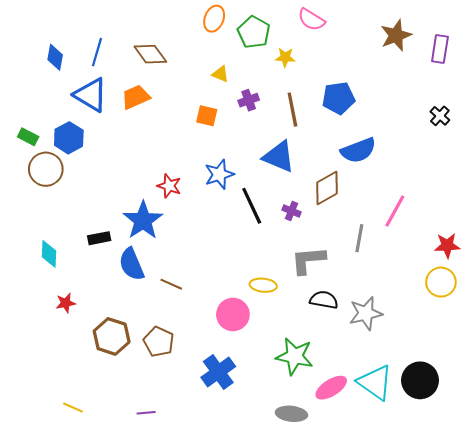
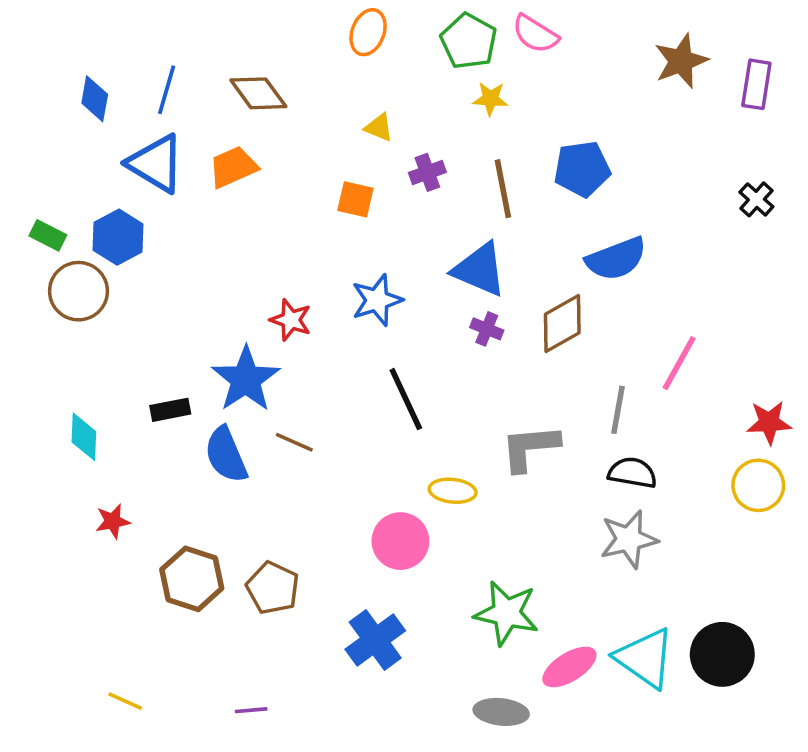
green pentagon: (254, 32) -> (469, 41), moved
black line: (252, 206) -> (406, 399), moved
purple cross: (291, 211) -> (487, 329), moved
brown line: (171, 284) -> (294, 442), moved
black semicircle: (324, 300) -> (632, 473), moved

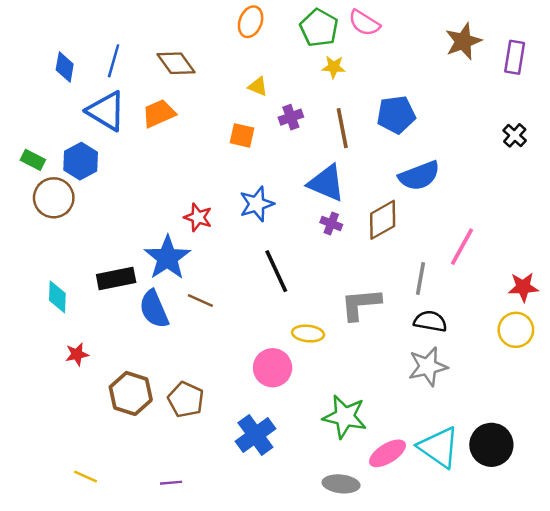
black rectangle: (170, 410) -> (116, 278), size x1.4

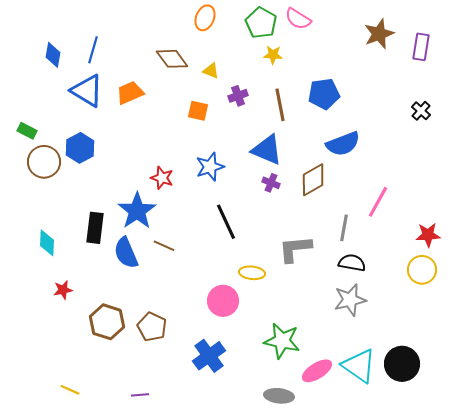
brown diamond: (176, 63) -> (172, 59), moved
blue hexagon: (81, 161) -> (80, 148), moved
black rectangle: (116, 278) -> (95, 228), turned -72

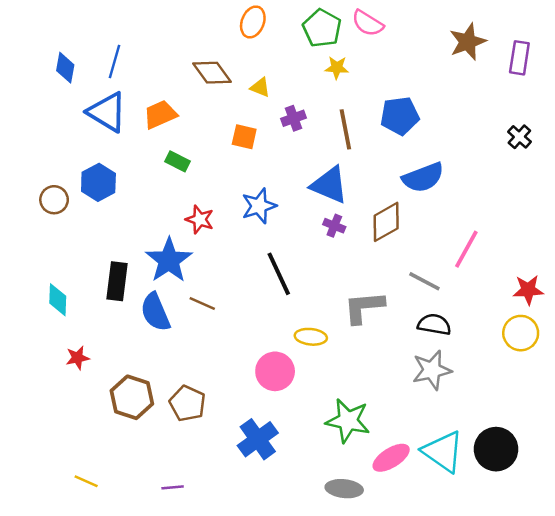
green rectangle: (27, 131) -> (178, 161), moved
brown circle: (44, 162) -> (54, 200), size x0.7
gray line: (344, 228) -> (424, 281), turned -72

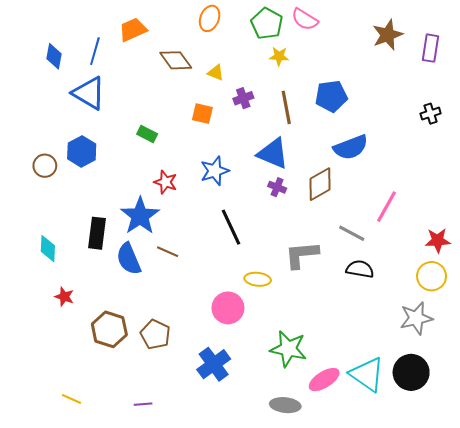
orange trapezoid: (160, 115) -> (133, 30), moved
black cross: (519, 137) -> (431, 114), turned 30
red star: (78, 358) -> (64, 297), turned 30
gray star: (432, 370) -> (416, 318), moved

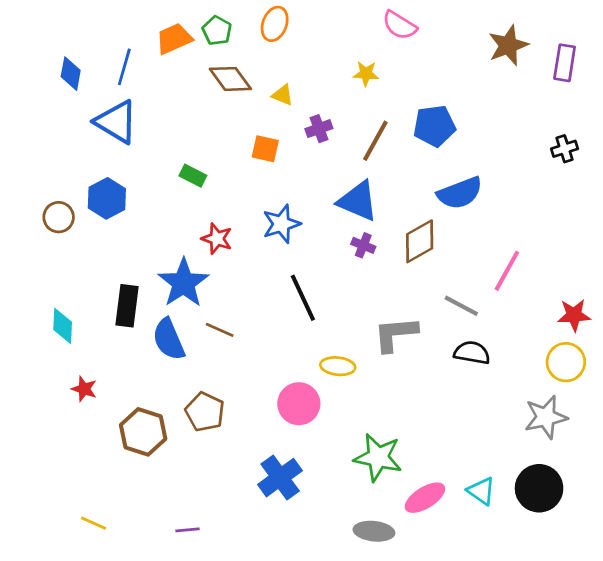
green pentagon: (267, 24) -> (217, 31), moved, size x0.7
brown line: (286, 107) -> (375, 141), turned 40
brown pentagon: (155, 335) -> (205, 412), moved
cyan triangle: (367, 374) -> (481, 491), size x0.6

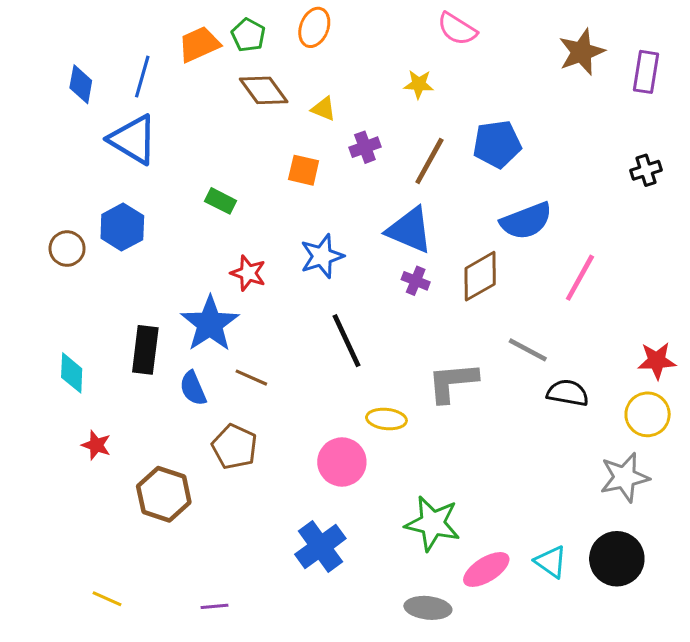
pink line: (507, 271) -> (580, 278), moved
blue semicircle: (169, 339) -> (193, 388), size x0.7
black semicircle: (472, 353) -> (568, 393), moved
brown pentagon: (205, 412) -> (234, 447), moved

